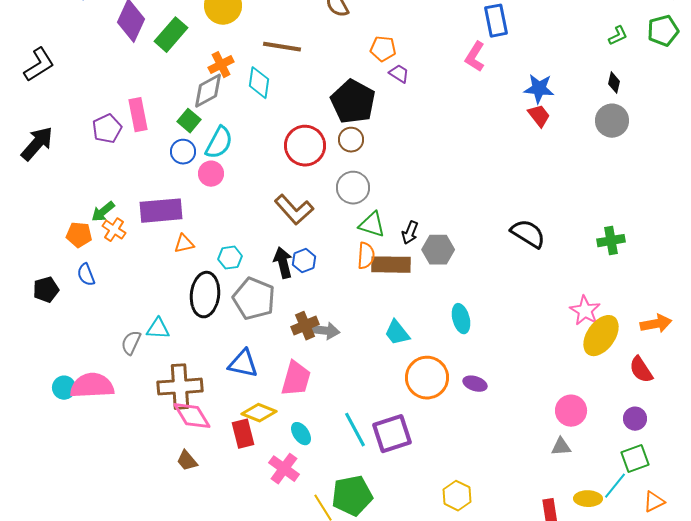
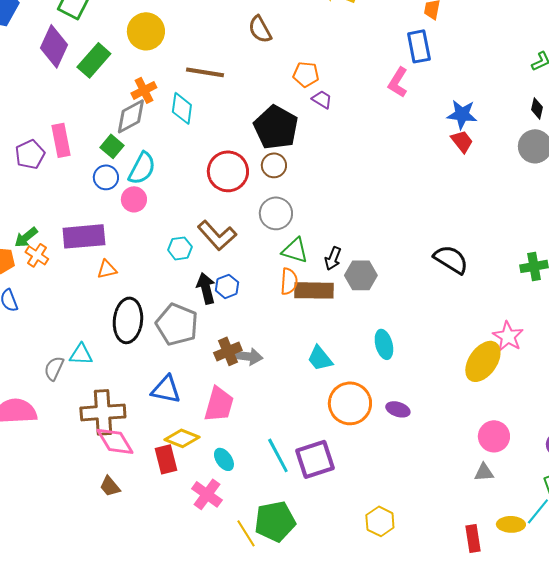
cyan hexagon: (230, 258) -> (180, 248), moved
yellow ellipse: (601, 336) -> (483, 361), moved

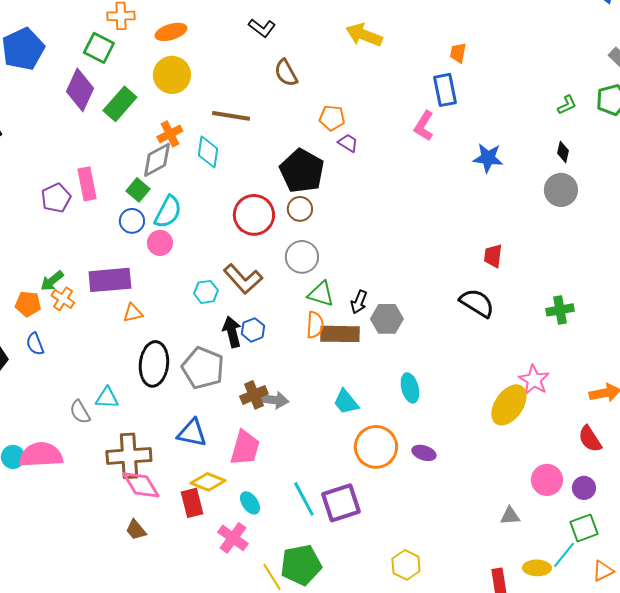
red trapezoid: (462, 141) -> (493, 256), moved, turned -135
gray semicircle: (54, 368) -> (80, 412), turned -55
pink circle: (494, 436) -> (547, 480), moved

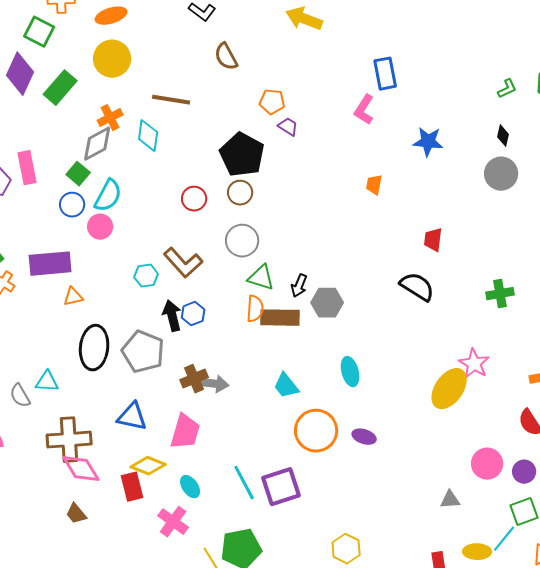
orange trapezoid: (458, 53) -> (374, 185), moved
red circle: (254, 215) -> (194, 199), size x0.6

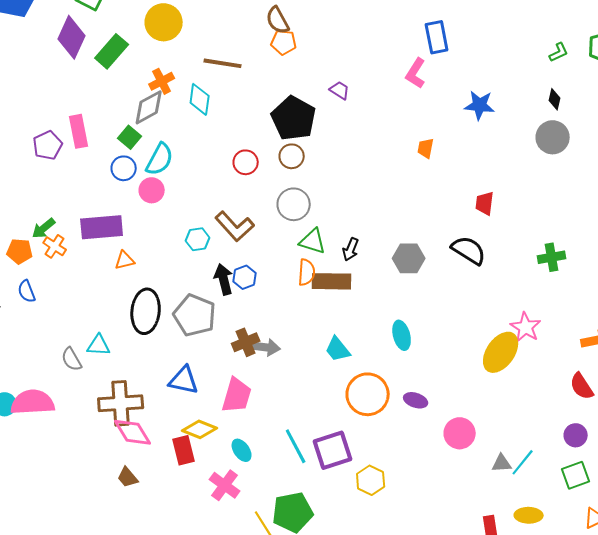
orange pentagon: (272, 102) -> (284, 42), moved
gray hexagon: (327, 303) -> (409, 258), moved
pink circle: (487, 464) -> (460, 433), moved
cyan line: (504, 539) -> (523, 462), moved
yellow hexagon: (346, 549) -> (371, 480), moved

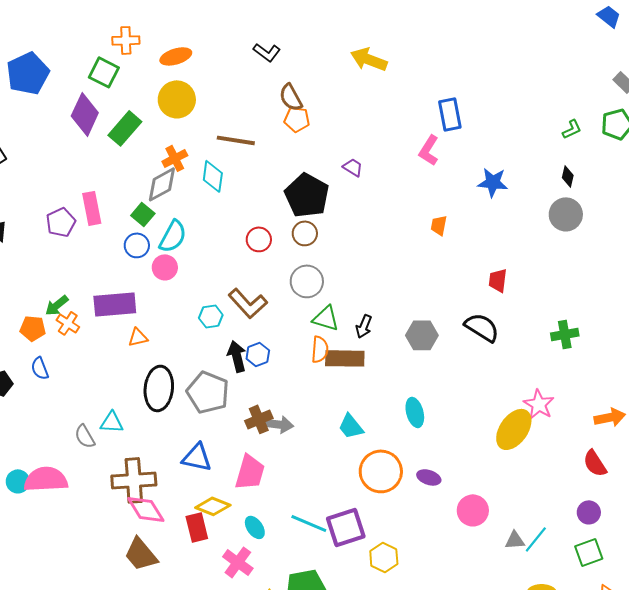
cyan line: (296, 446) -> (309, 523), turned -39
brown trapezoid: (128, 477) -> (141, 554), size x1.6

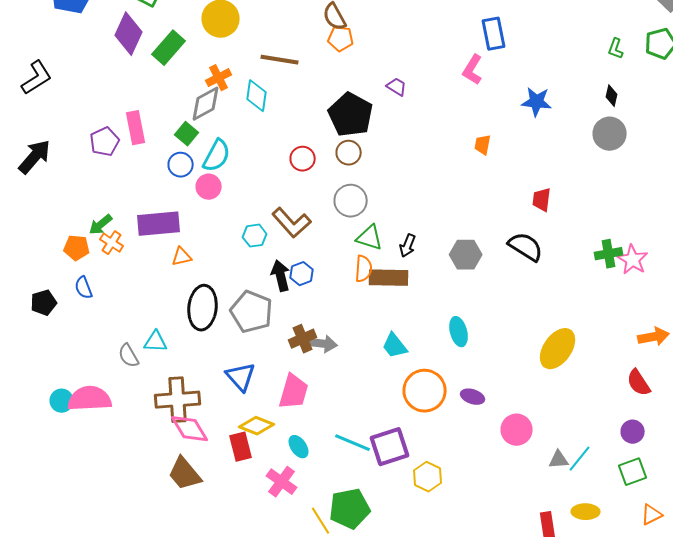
green L-shape: (572, 129) -> (616, 49), turned 135
pink star: (539, 404) -> (633, 260), moved
blue triangle: (197, 457) -> (241, 377), turned 36

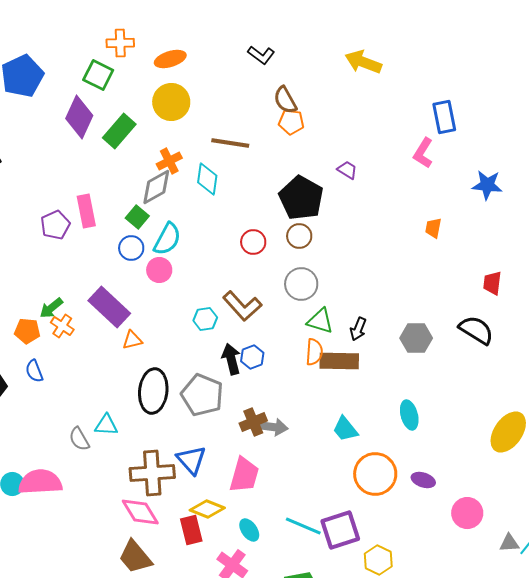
purple rectangle: (159, 224) -> (109, 307), turned 48
brown cross: (178, 400) -> (152, 473), moved

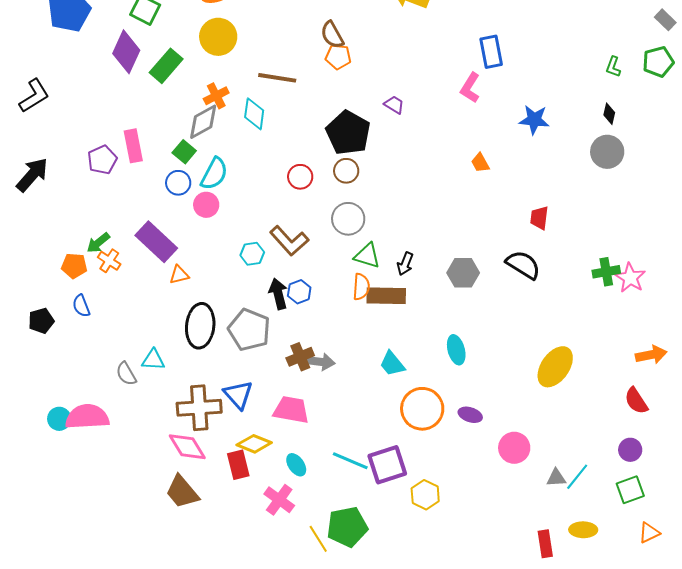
orange trapezoid: (433, 228) -> (480, 163), turned -40
pink trapezoid: (244, 475) -> (291, 410), turned -96

